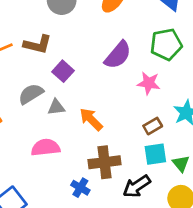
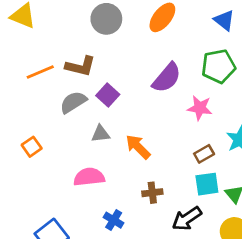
gray semicircle: (31, 94) -> (73, 102), moved
brown cross: (104, 162) -> (152, 193), size x0.6
blue cross: (80, 188) -> (114, 220), moved

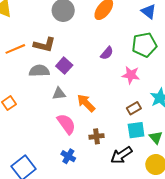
purple semicircle: (167, 78) -> (107, 53), size x0.6
gray semicircle: (73, 102) -> (39, 71), turned 30
pink semicircle: (89, 177) -> (66, 124), moved, turned 60

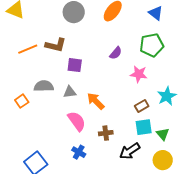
purple square: (64, 66) -> (75, 65), turned -35
gray semicircle: (39, 71) -> (44, 86), moved

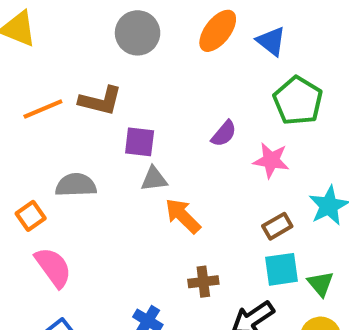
blue triangle: (156, 13) -> (271, 41), moved
green pentagon: (152, 45) -> (298, 101), turned -30
purple semicircle: (116, 53) -> (224, 134), moved
gray triangle: (70, 92) -> (154, 179), moved
pink semicircle: (77, 121) -> (53, 267), moved

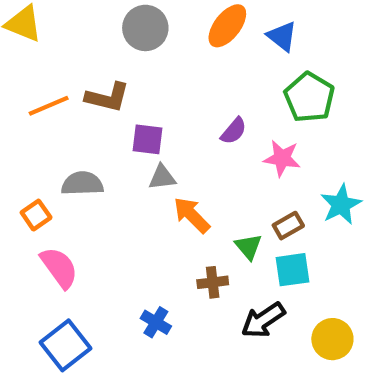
green triangle: (321, 284) -> (248, 247), moved

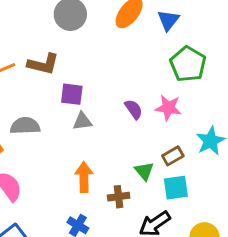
blue triangle: (282, 36) -> (168, 20), turned 30
purple semicircle: (234, 131) -> (134, 109), moved, turned -75
orange arrow: (192, 215) -> (84, 177), moved, turned 44

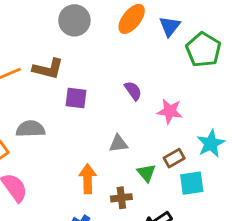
green pentagon: (188, 64) -> (203, 50), moved
purple semicircle: (134, 109) -> (133, 91), moved
gray triangle: (82, 121) -> (118, 144), moved
cyan square: (176, 188) -> (192, 183), moved

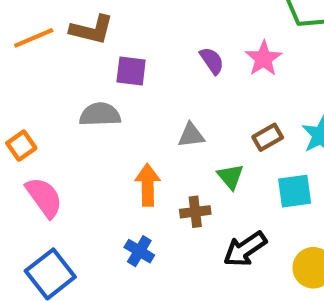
pink star: (170, 111) -> (264, 59), moved, turned 30
gray semicircle: (30, 129) -> (100, 114), moved
brown rectangle: (174, 158) -> (268, 137), moved

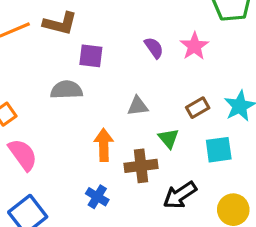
brown cross: (195, 212) -> (141, 166), size x1.4

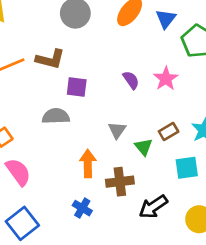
gray triangle: (138, 106) -> (117, 130), turned -48
green triangle: (169, 138) -> (144, 147), moved

